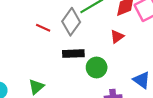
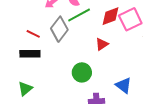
black rectangle: (73, 54) -> (30, 54), moved

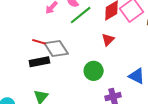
gray diamond: (59, 29) -> (56, 48), moved, turned -60

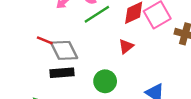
black rectangle: (39, 62) -> (62, 73), moved

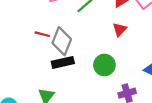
gray diamond: (64, 50) -> (62, 41), turned 56

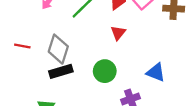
red line: (42, 34) -> (22, 46), moved

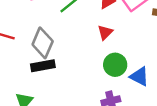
green circle: (105, 71) -> (115, 65), moved

